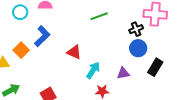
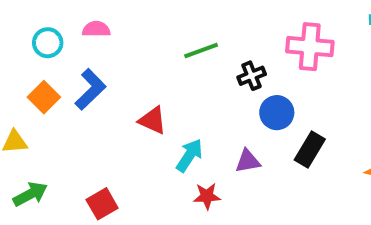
black cross: (136, 29) -> (252, 76), moved
orange square: (21, 50) -> (44, 97), moved

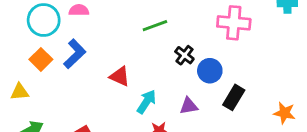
cyan circle: (48, 43) -> (44, 20), size x1.5
black cross: (252, 76) -> (184, 55), moved, turned -30

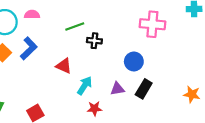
green line: (155, 26) -> (75, 26), moved
black cross: (184, 55) -> (94, 41), moved, turned -32
black rectangle: (234, 97) -> (144, 89), moved

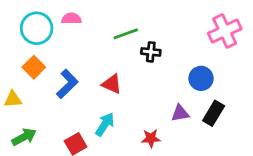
pink cross: (152, 24) -> (225, 31), turned -30
blue L-shape: (29, 48) -> (67, 84), moved
cyan arrow: (85, 86) -> (105, 124), moved

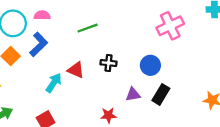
black cross: (151, 52) -> (108, 63), moved
blue L-shape: (67, 84) -> (39, 44), moved
cyan arrow: (105, 124) -> (54, 83), moved

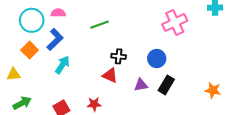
red triangle: (76, 70) -> (110, 75), moved
cyan arrow: (54, 83) -> (62, 65), moved
red star: (108, 115) -> (94, 104), moved

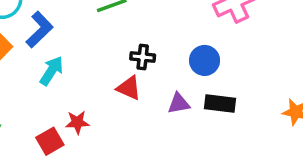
black rectangle: (166, 85) -> (220, 103), turned 66
red star: (94, 104) -> (77, 122), moved

